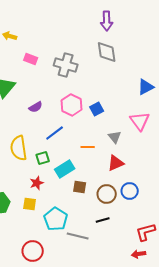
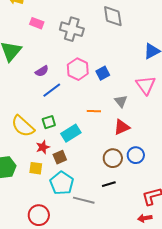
blue line: (55, 133) -> (52, 90), moved
yellow semicircle: (19, 148) -> (23, 126), moved, turned -40
brown square: (80, 187) -> (60, 157), moved, turned -32

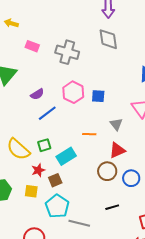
blue square: (103, 73) -> (98, 96), turned 32
brown circle: (113, 158) -> (107, 171), moved
black line: (109, 184) -> (112, 207), moved

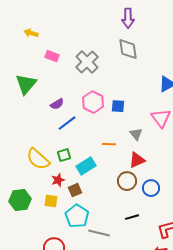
gray cross: (67, 52) -> (87, 62), turned 30

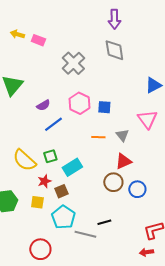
pink rectangle: (52, 56) -> (38, 40), moved
orange line: (109, 144) -> (98, 137), moved
black line: (132, 217) -> (104, 222), moved

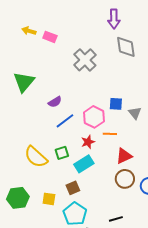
purple arrow: (114, 19) -> (114, 19), moved
pink hexagon: (79, 103) -> (94, 117), moved
gray triangle: (122, 135) -> (135, 113), moved
red triangle: (123, 161) -> (124, 156), moved
red star: (44, 181) -> (88, 142), moved

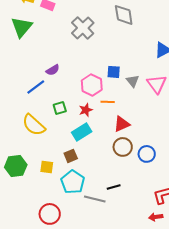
green triangle: (24, 82) -> (22, 27), moved
blue line: (65, 121) -> (36, 87), moved
green square: (62, 153) -> (60, 108), moved

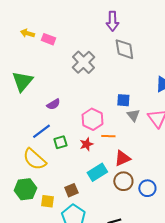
green triangle: (22, 27) -> (22, 81), moved
blue square: (114, 72) -> (123, 100), moved
blue line: (36, 87) -> (41, 131), moved
cyan rectangle: (82, 132) -> (97, 172), moved
green hexagon: (16, 166) -> (25, 189), moved

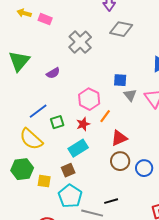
gray diamond: (124, 49) -> (121, 29), turned -70
purple semicircle: (53, 104) -> (53, 73), moved
orange line: (108, 136) -> (105, 116), turned -56
cyan rectangle: (97, 172) -> (78, 148), moved

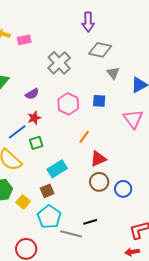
pink rectangle: (45, 19) -> (24, 40), turned -32
gray triangle: (130, 95) -> (113, 73), moved
pink hexagon: (89, 99) -> (68, 104), moved
red star: (83, 124) -> (34, 118), moved
yellow square: (44, 181) -> (23, 202), turned 32

